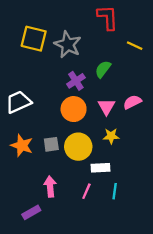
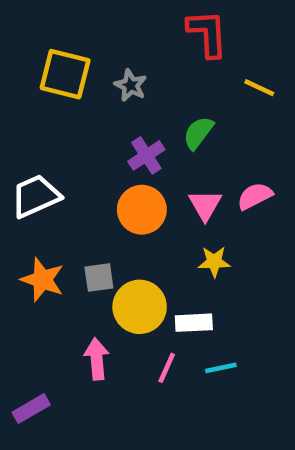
gray star: (68, 44) -> (131, 85), size x0.6
yellow circle: (78, 147) -> (140, 307), moved
cyan line: (115, 191) -> (221, 368), turned 70
purple rectangle: (31, 212) -> (31, 409), moved

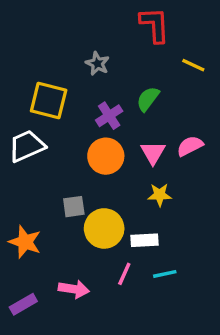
yellow square: (65, 74) -> (49, 101), moved
orange star: (42, 280) -> (25, 242), moved
pink arrow: (97, 359) -> (74, 289), moved, turned 104

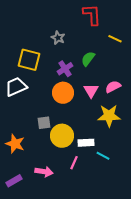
yellow star: (160, 195) -> (109, 116), moved, size x1.6
cyan line: (165, 274) -> (103, 156), moved, turned 40

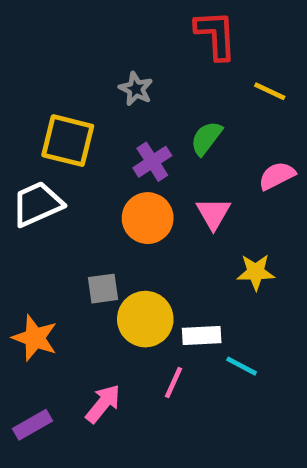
pink semicircle: (113, 87) -> (277, 176), moved
yellow star: (109, 116) -> (256, 272), size x0.7
pink arrow: (44, 172) -> (103, 404), turned -60

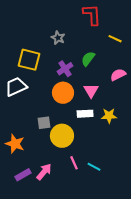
white rectangle: (202, 336) -> (85, 114), moved
cyan line: (242, 366) -> (94, 167), moved
pink line: (173, 383) -> (74, 163), turned -48
purple rectangle: (33, 425) -> (23, 175), moved

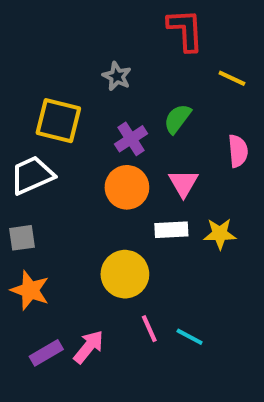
pink semicircle: (118, 75) -> (238, 151), turned 112
gray square: (44, 123) -> (22, 238), moved

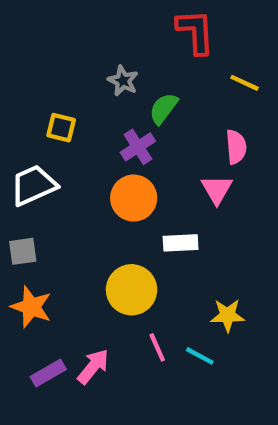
green semicircle: (177, 119) -> (164, 108), moved
yellow square: (58, 121) -> (61, 128), size x0.6
pink semicircle: (238, 151) -> (236, 147), moved
pink triangle: (183, 183) -> (217, 190), moved
yellow star: (220, 234) -> (228, 315), moved

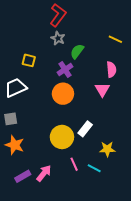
red L-shape: (196, 32) -> (58, 15), moved, turned 40
white rectangle: (181, 243) -> (85, 129), moved, turned -49

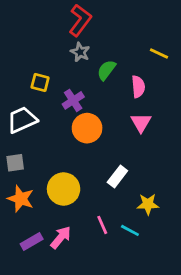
purple cross: (65, 69) -> (73, 100), moved
pink semicircle: (111, 69) -> (138, 87), moved
yellow circle: (62, 137) -> (64, 189), moved

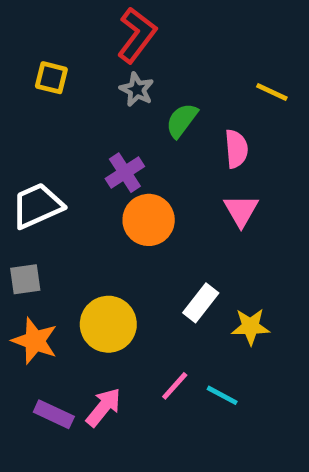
yellow square: (40, 82) -> (51, 78), moved
yellow star: (148, 204) -> (250, 327), moved
pink line: (102, 225) -> (175, 386), turned 66
purple rectangle: (32, 242) -> (54, 414), turned 55

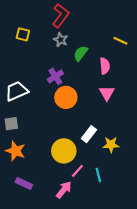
yellow circle: (108, 324) -> (64, 151), moved
cyan line: (222, 395) -> (98, 175), turned 48
pink arrow: (104, 407) -> (64, 190), moved

